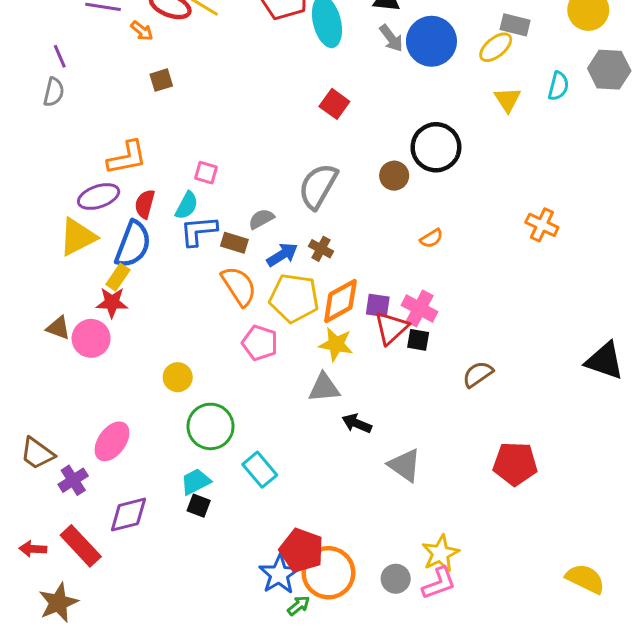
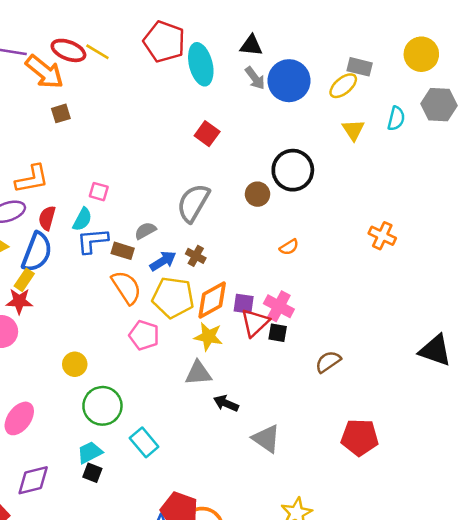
orange arrow: (142, 31) -> (44, 72), size x2.0

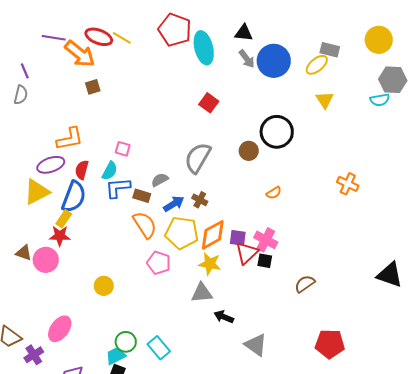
cyan semicircle: (396, 118) -> (380, 100), moved, turned 66
green circle: (102, 406) -> (126, 342), moved, size x0.7

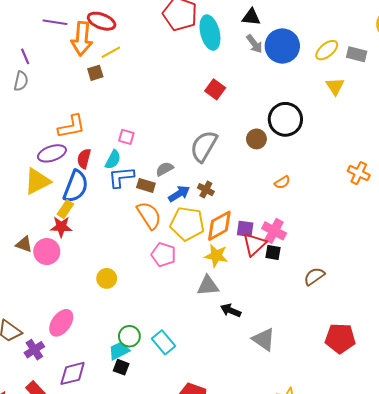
yellow line: (122, 38) -> (111, 52), moved, turned -60
gray rectangle: (330, 50) -> (357, 54), moved
orange arrow: (80, 54) -> (82, 39), turned 56

